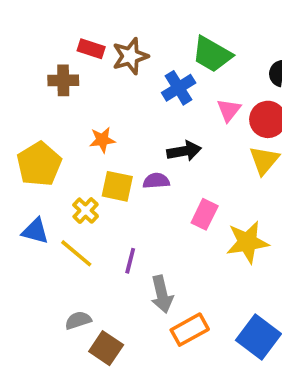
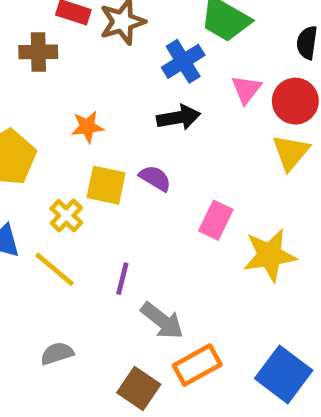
black arrow: (184, 151) -> (178, 117), moved
purple semicircle: (156, 181) -> (155, 178), turned 35
gray arrow: (162, 294) -> (162, 321), turned -39
brown square: (106, 348) -> (139, 388), moved

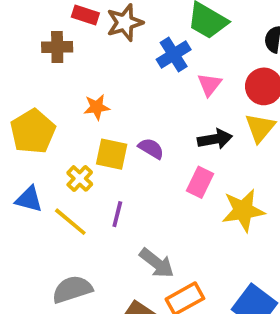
pink triangle: (246, 89) -> (209, 85), moved
black arrow: (178, 117) -> (215, 139), moved
purple line: (122, 279) -> (117, 214), moved
gray semicircle: (57, 353) -> (72, 289), size x1.5

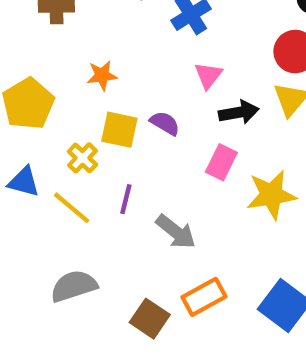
pink triangle: (209, 85) -> (208, 75), moved
gray arrow: (157, 263) -> (176, 232), moved

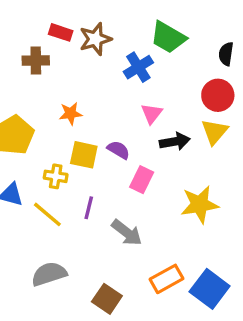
yellow cross: (82, 158) -> (56, 176), turned -35
pink rectangle: (221, 162) -> (142, 180), moved
orange rectangle: (204, 297) -> (167, 279), moved

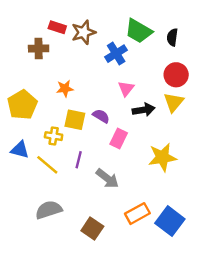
black semicircle: (226, 54) -> (172, 37), moved

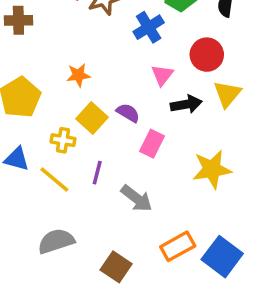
brown cross: (39, 49) -> (18, 20), moved
red circle: (176, 75) -> (207, 55), moved
yellow square: (75, 120) -> (92, 118), turned 30

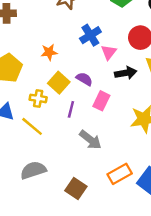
blue cross: (149, 27) -> (90, 35), moved
purple line: (97, 173) -> (71, 109), moved

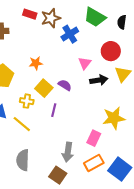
blue cross: (90, 35) -> (70, 34), moved
pink rectangle: (101, 101) -> (94, 138), moved
gray arrow: (90, 140) -> (68, 152), moved, turned 60
gray semicircle: (33, 170) -> (23, 160), turned -70

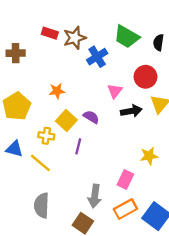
yellow star: (114, 118) -> (149, 156), size x0.7

